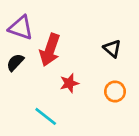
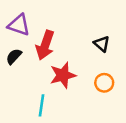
red star: (69, 83) -> (63, 75), size x1.5
cyan line: (46, 116) -> (41, 105), turned 60

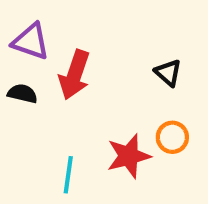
black semicircle: (14, 56) -> (22, 94), turned 60
red star: (63, 75) -> (129, 156), moved

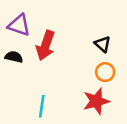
orange circle: (172, 137) -> (105, 72), moved
red star: (129, 156) -> (96, 101), moved

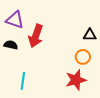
black triangle: (103, 44) -> (90, 35), moved, turned -40
cyan line: (42, 106) -> (23, 81), moved

